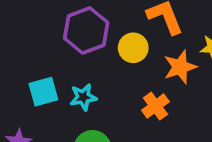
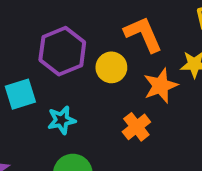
cyan square: (43, 92) -> (20, 94), moved

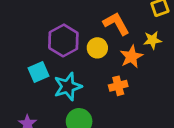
cyan star: (62, 120) -> (68, 87), size x1.5
orange cross: (136, 127) -> (118, 86), turned 30

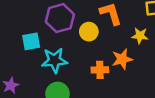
orange star: (131, 57) -> (122, 59), moved

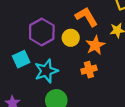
orange star: (122, 59) -> (95, 45), moved

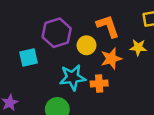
cyan star: (46, 71) -> (72, 77), moved

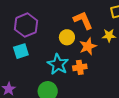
purple hexagon: (57, 33) -> (26, 25), moved
cyan star: (72, 77) -> (58, 64), turned -30

